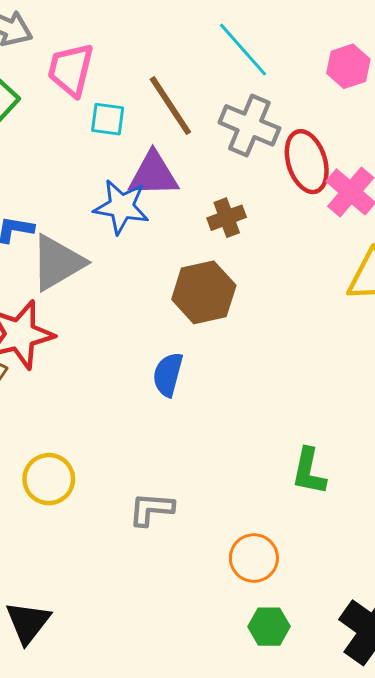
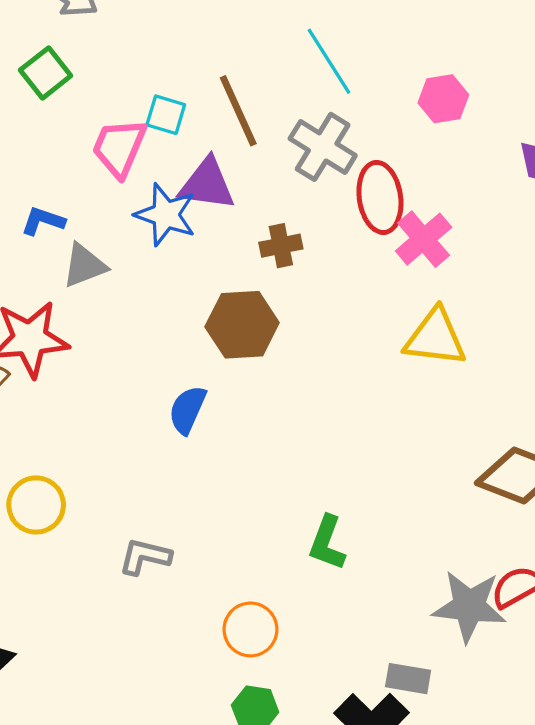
pink trapezoid: (71, 70) -> (119, 148), moved
gray triangle: (57, 263) -> (84, 266), size x0.7

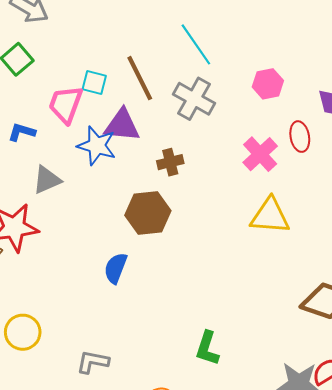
pink hexagon: (443, 99) -> (268, 84), moved
red ellipse: (380, 197) -> (300, 137), moved, size x0.7
blue L-shape: (43, 221) -> (22, 132), moved

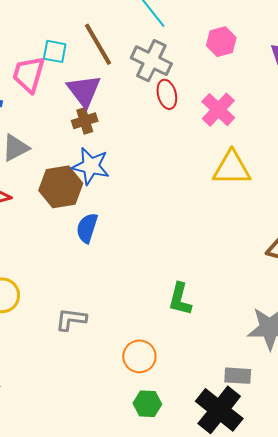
purple triangle: (122, 125) -> (84, 91), turned 51
red ellipse: (300, 137) -> (167, 94), moved
blue star: (97, 146) -> (91, 166), moved
brown cross: (170, 162) -> (85, 121), moved
brown hexagon: (148, 213) -> (61, 187), moved

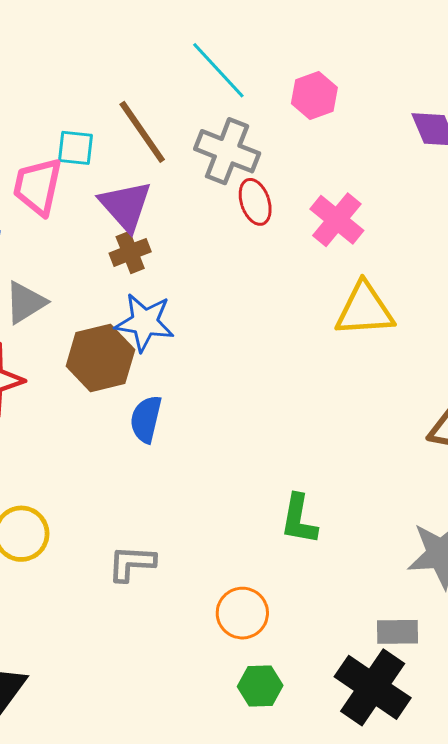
pink hexagon: (221, 42) -> (314, 95), moved

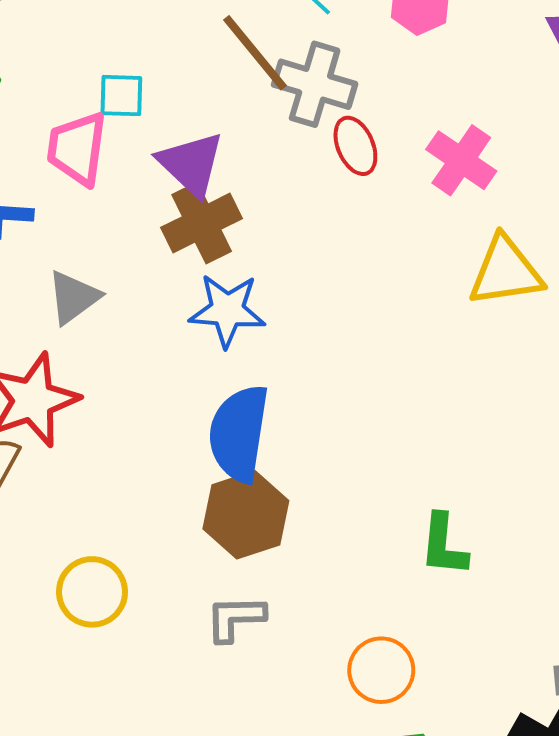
brown line: (142, 132) -> (255, 53), moved
brown cross: (130, 252) -> (202, 223), size x1.5
brown hexagon: (100, 358) -> (246, 515), moved
blue semicircle: (146, 419) -> (239, 433), size x1.6

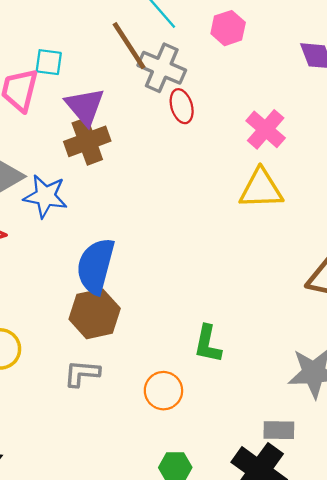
pink cross: (461, 160) -> (266, 129), moved
blue star: (227, 310) -> (45, 196), moved
orange circle: (381, 670) -> (163, 391), moved

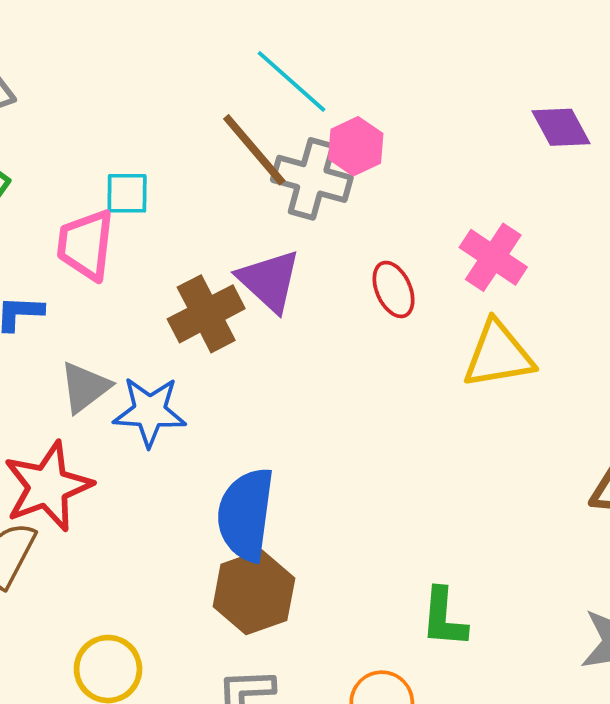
pink hexagon: (228, 28) -> (356, 146), moved
purple triangle: (85, 106) -> (269, 281), moved
red ellipse: (182, 106) -> (394, 289), moved

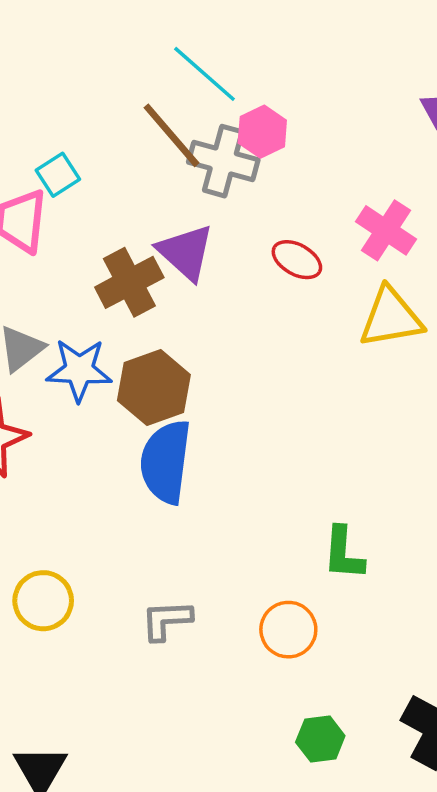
cyan square: (127, 193) -> (58, 175), turned -33
red ellipse: (394, 289) -> (297, 260), turned -36
brown hexagon: (254, 592) -> (154, 388), moved

